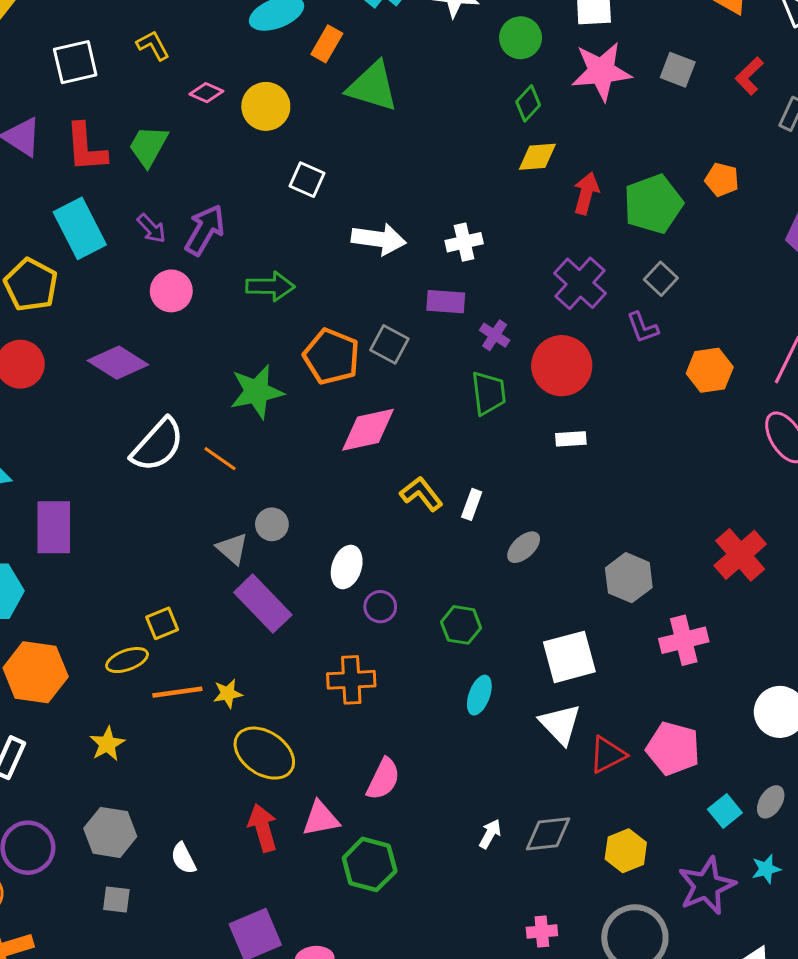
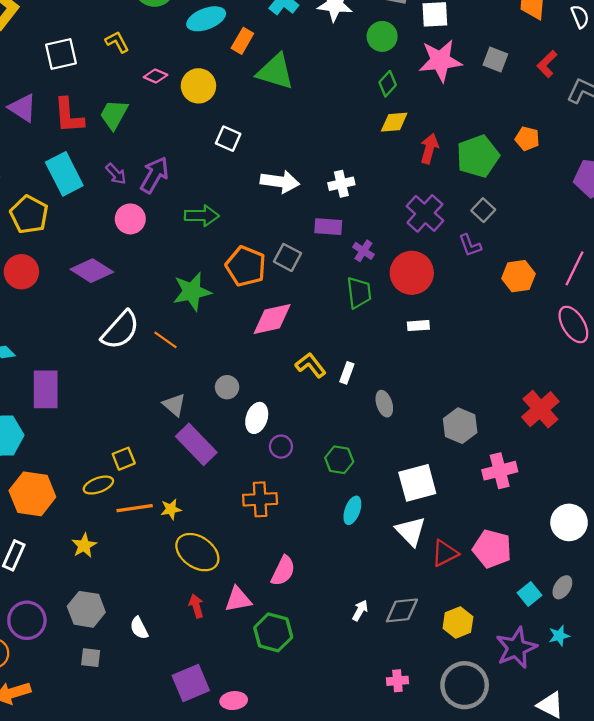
gray circle: (272, 524) -> (227, 387), moved
gray ellipse: (524, 547) -> (384, 404), turned -65
red arrow: (263, 828) -> (196, 606), size x0.7

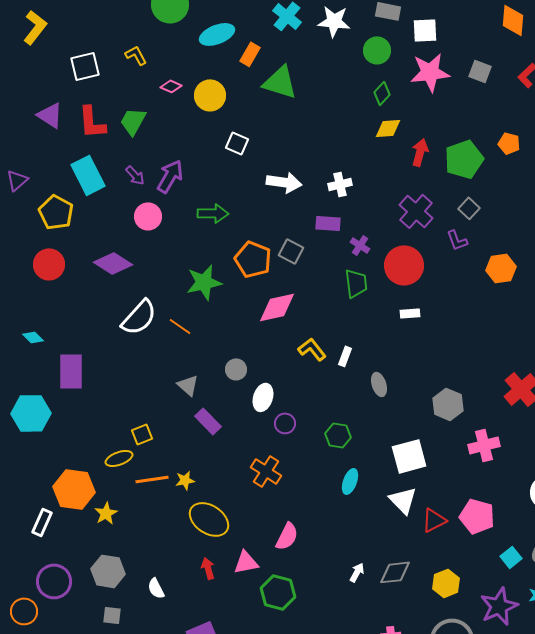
purple rectangle: (196, 444) -> (208, 421), size x0.7
orange hexagon: (32, 494) -> (74, 489), moved
orange cross: (260, 499) -> (266, 471), turned 36

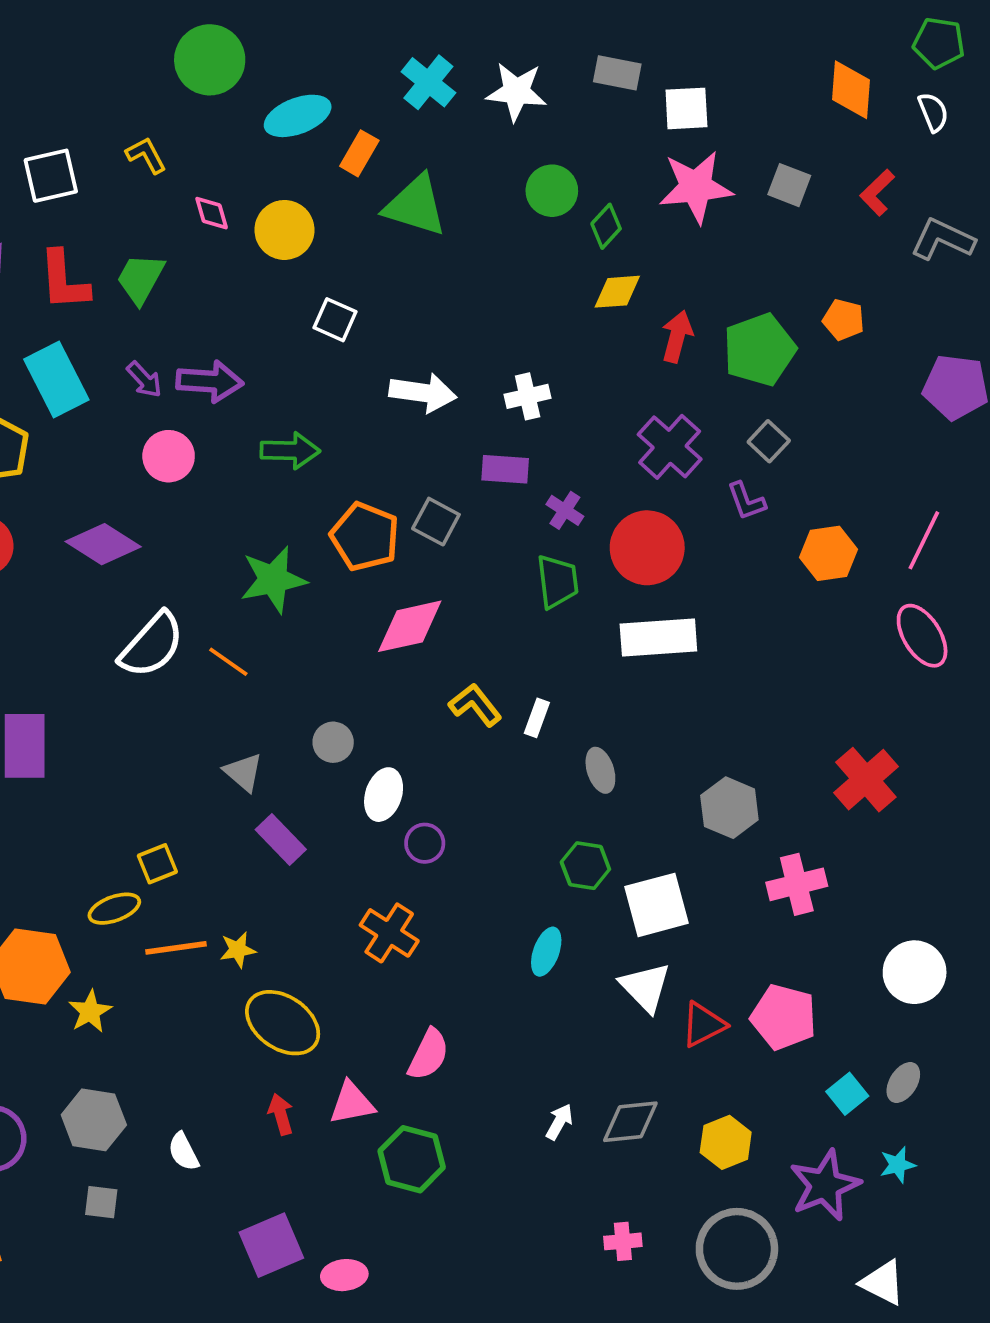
green circle: (377, 50) -> (552, 191), moved
pink diamond: (171, 86) -> (212, 213), turned 50
purple arrow: (170, 176) -> (210, 381), turned 64
white rectangle: (410, 313) -> (658, 638), size x2.0
green hexagon: (338, 435) -> (585, 866), moved

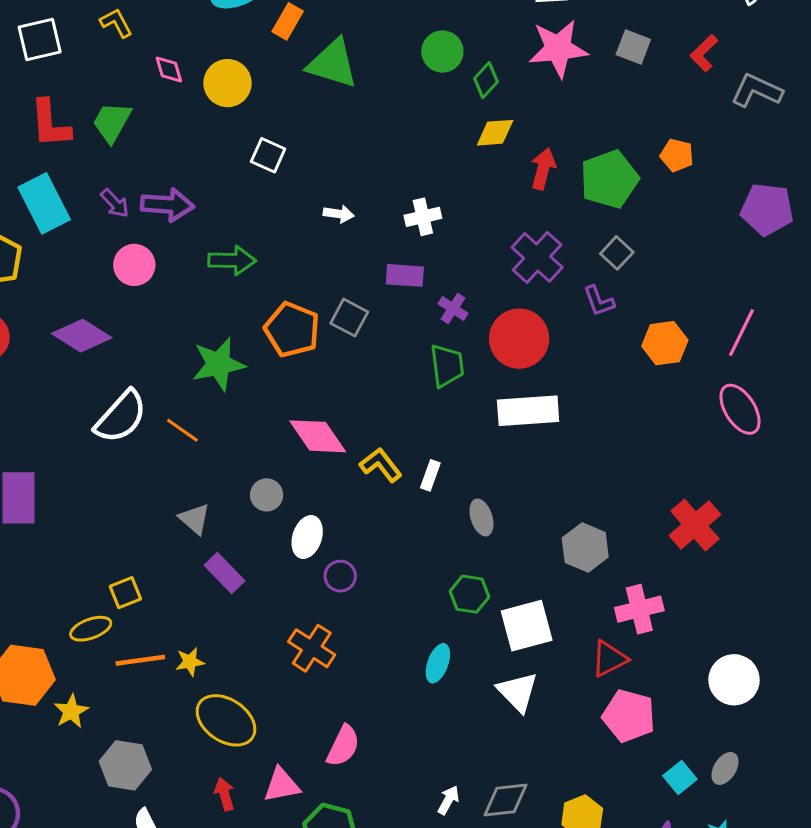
white arrow: (423, 393) -> (339, 214), size x0.6
pink diamond: (410, 626) -> (318, 436), moved, turned 68
red triangle: (703, 1025) -> (609, 659), moved
gray hexagon: (94, 1120) -> (125, 765), moved

